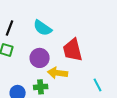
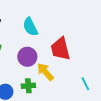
cyan semicircle: (43, 28) -> (30, 27), turned 30
yellow arrow: (58, 73) -> (45, 72), turned 42

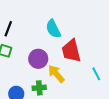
cyan semicircle: (30, 27) -> (53, 29), moved
cyan line: (85, 84) -> (96, 74), moved

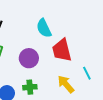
yellow arrow: (56, 74) -> (66, 84), moved

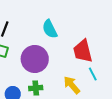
red trapezoid: (62, 50) -> (83, 51), moved
purple circle: (29, 58) -> (35, 59), size x1.4

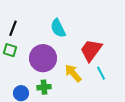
red trapezoid: (83, 51) -> (91, 50), turned 50
yellow arrow: (72, 85) -> (73, 73), moved

